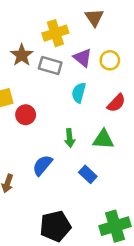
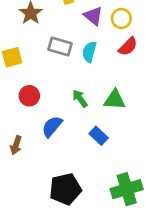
gray rectangle: (50, 65) -> (60, 46), moved
red semicircle: (116, 103) -> (128, 46), moved
red circle: (26, 115) -> (29, 96), moved
green arrow: (70, 138) -> (80, 98), turned 150

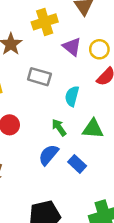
cyan semicircle: (89, 52) -> (72, 96), moved
blue semicircle: (52, 126) -> (49, 155), moved

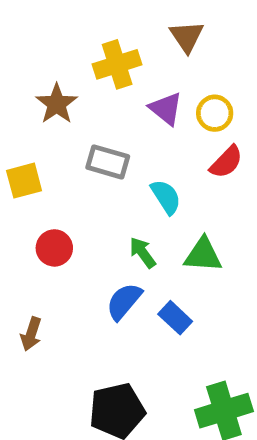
cyan semicircle: (72, 96) -> (166, 197), turned 132

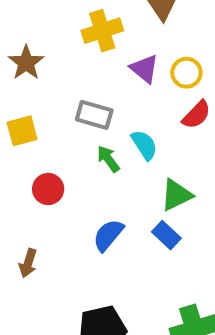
brown star: (57, 104) -> (26, 63), moved
green arrow: (143, 253) -> (108, 159), moved
green triangle: (203, 255) -> (176, 195), turned -30
blue rectangle: (175, 318) -> (166, 235), moved

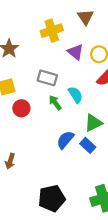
red circle: (48, 189) -> (21, 108), moved
blue semicircle: (108, 235) -> (65, 140), moved

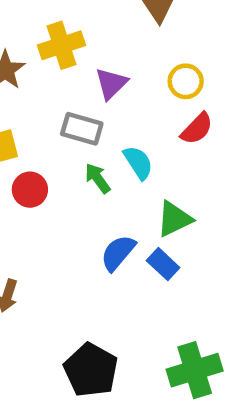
yellow cross: (52, 31) -> (62, 45), moved
purple triangle: (75, 52) -> (111, 84), moved, turned 36
black pentagon: (52, 198) -> (91, 370), turned -30

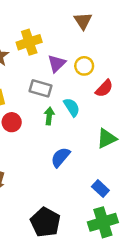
yellow circle: (186, 81) -> (84, 66), moved
green arrow: (98, 178) -> (49, 116), turned 42
green triangle: (174, 219) -> (107, 138), moved
blue rectangle: (163, 264) -> (100, 188), moved

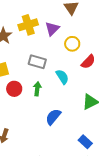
purple triangle: (57, 63) -> (52, 29), moved
green arrow: (49, 116) -> (37, 89), moved

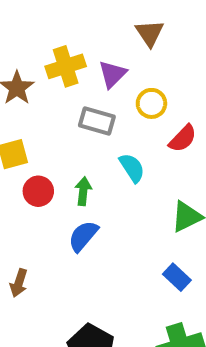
gray rectangle: (37, 62) -> (97, 121), moved
blue semicircle: (53, 117) -> (83, 236), moved
blue rectangle: (85, 142) -> (177, 277), moved

